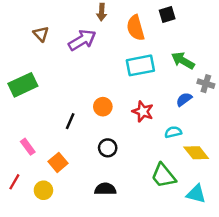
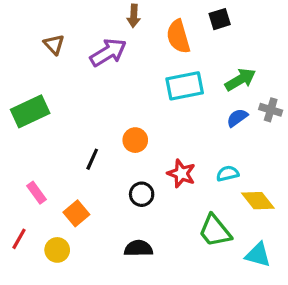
green arrow: (183, 61) -> (240, 80), turned 120
blue semicircle: (184, 99) -> (237, 118), moved
red star: (143, 111) -> (181, 174), moved

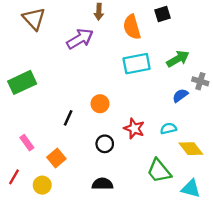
brown triangle: (54, 44) -> (34, 19), moved, size x1.5
blue semicircle: (237, 118) -> (180, 95), moved

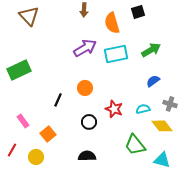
purple arrow: (80, 39) -> (85, 48), moved
gray cross: (200, 81) -> (170, 104), moved

